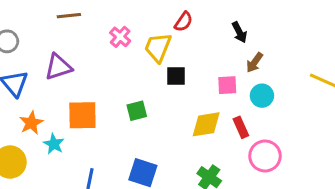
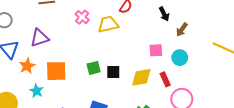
yellow trapezoid: (158, 47) -> (108, 24), turned 55
brown arrow: (254, 62) -> (182, 30), moved
black square: (176, 76) -> (113, 72), moved
orange star: (31, 123) -> (27, 66), moved

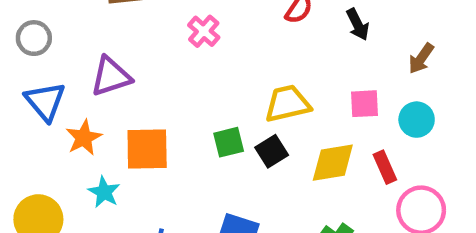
black arrow: (164, 14) -> (358, 24), moved
yellow trapezoid: (108, 24) -> (288, 104), moved
black square: (113, 72) -> (272, 151), turned -32

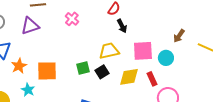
black arrow: (358, 24) -> (122, 26), moved
brown arrow: (421, 58) -> (179, 36), moved
purple triangle: (111, 77) -> (30, 26), moved
pink square: (365, 104) -> (143, 51), size x1.5

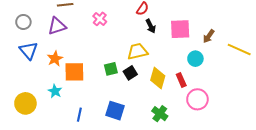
pink square: (143, 51) -> (180, 29), moved
orange star: (19, 66) -> (55, 59), moved
yellow diamond: (129, 77) -> (158, 78), turned -65

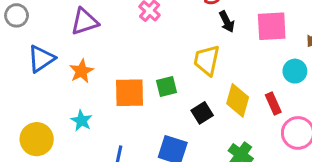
gray circle: (23, 22) -> (17, 15), moved
blue triangle: (28, 50) -> (41, 59), turned 36
yellow trapezoid: (137, 52) -> (207, 60), turned -65
orange square: (74, 72) -> (129, 93), moved
black square: (130, 73) -> (202, 113), moved

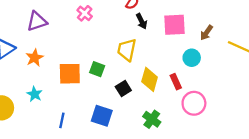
green square: (167, 87) -> (97, 69), turned 35

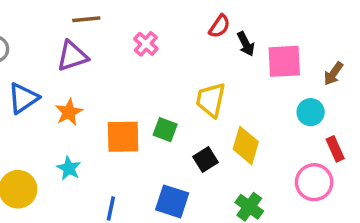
black arrow: (142, 21) -> (246, 44), moved
red rectangle: (176, 82) -> (335, 149), moved

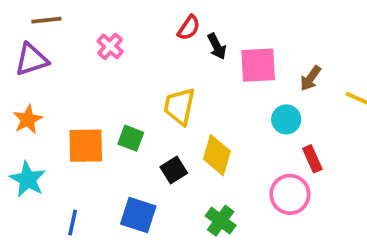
cyan star: (69, 168) -> (28, 179), size x1.4

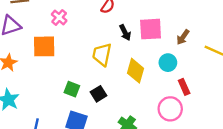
black arrow: (217, 46) -> (125, 33), moved
green square: (131, 138) -> (72, 89), moved
orange square: (86, 146) -> (44, 46), moved
yellow diamond: (217, 155) -> (136, 71), moved

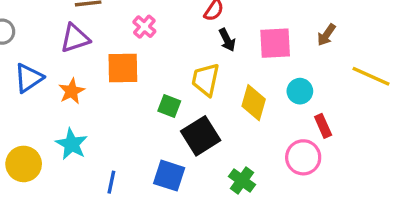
black arrow: (125, 33) -> (227, 40), moved
brown arrow: (183, 37) -> (326, 35), moved
green square: (72, 89) -> (169, 106), moved
black square: (98, 94) -> (201, 136), size x1.6

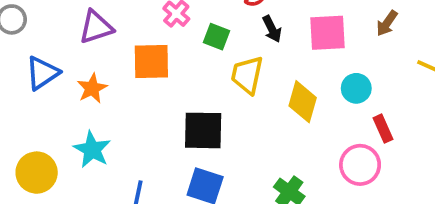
green square: (169, 106) -> (217, 37), moved
black square: (201, 136) -> (203, 130), moved, turned 33

